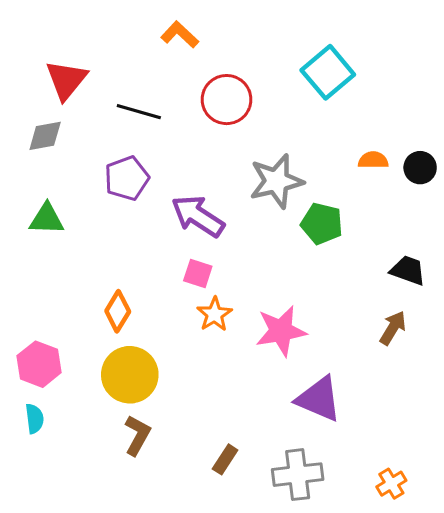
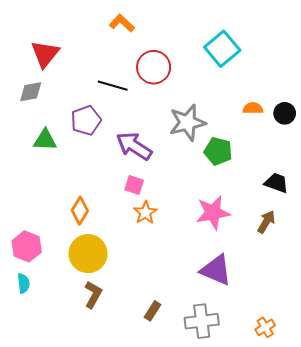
black line: (139, 112) -> (113, 86), moved
green triangle: (47, 219) -> (45, 140), moved
pink star: (281, 331) -> (213, 213), moved

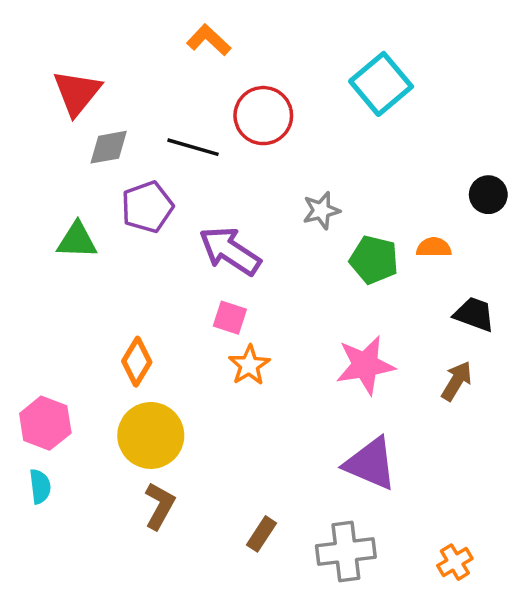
gray diamond: (31, 92) -> (109, 147), moved
orange semicircle: (253, 108) -> (434, 247), moved
gray star: (187, 123) -> (321, 210), size x0.6

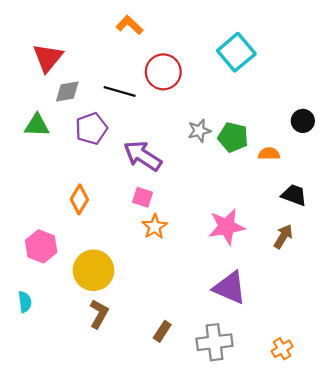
green triangle: (77, 240) -> (37, 125), moved
green pentagon: (374, 260) -> (233, 137), moved
orange diamond: (137, 362) -> (79, 199), moved
pink hexagon: (45, 423) -> (41, 246), moved

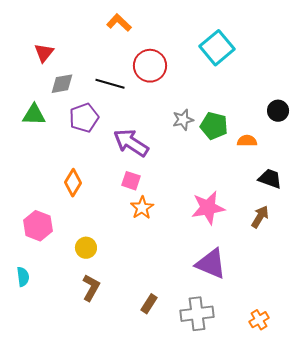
red triangle: (48, 58) -> (44, 53), size x0.7
yellow circle: (93, 270) -> (86, 248), size x0.6

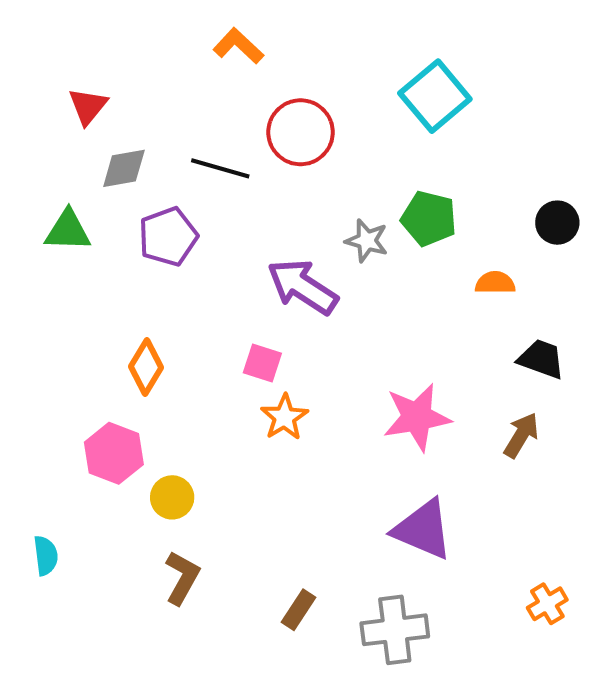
gray star: (183, 120) -> (367, 241), turned 30
green pentagon: (214, 126) -> (429, 219), moved
purple arrow: (131, 143) -> (303, 287), moved
pink hexagon: (38, 226) -> (114, 453), moved
orange cross: (259, 320) -> (547, 604), moved

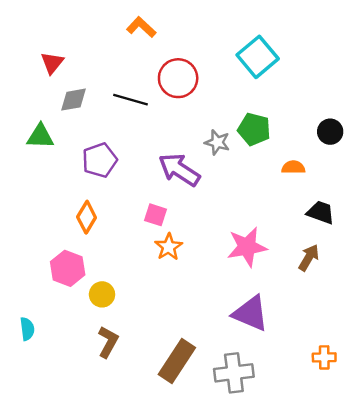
purple pentagon: (168, 237) -> (100, 160), moved
orange cross: (547, 604) -> (324, 357), turned 30
brown rectangle: (299, 610) -> (177, 361), size x1.8

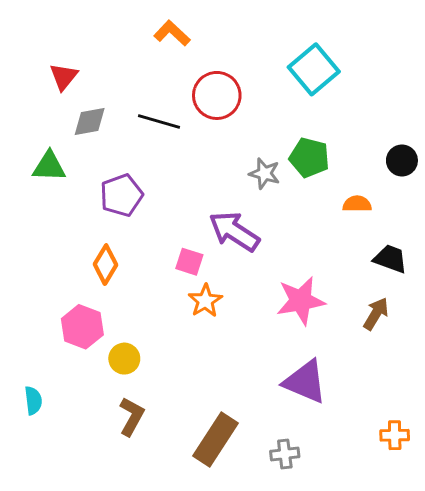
purple arrow: (179, 170) -> (234, 231), moved
gray cross: (234, 373) -> (285, 454), size x0.6

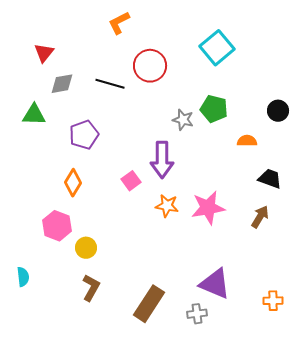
orange L-shape: (172, 33) -> (119, 23), turned -70
purple arrow: (234, 231) -> (162, 160), turned -123
pink square: (189, 262) -> (131, 181), turned 36
orange star: (205, 301) -> (167, 206), moved, turned -30
purple triangle: (305, 382) -> (215, 284), moved

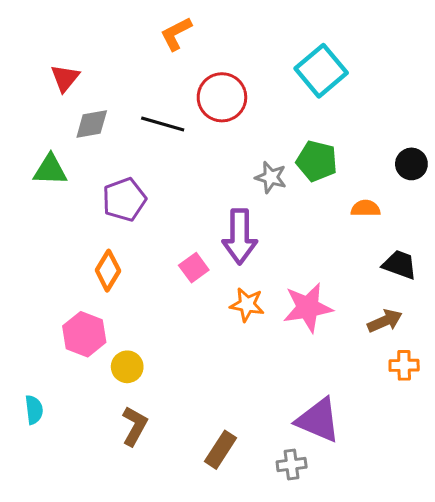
brown arrow: (260, 217) -> (385, 321), turned 35
orange cross: (273, 301) -> (404, 365), moved
brown rectangle: (149, 304) -> (220, 450), size x0.7

